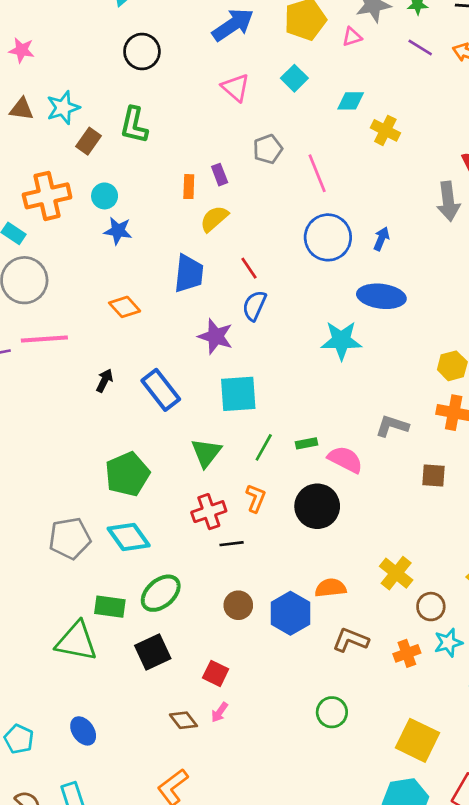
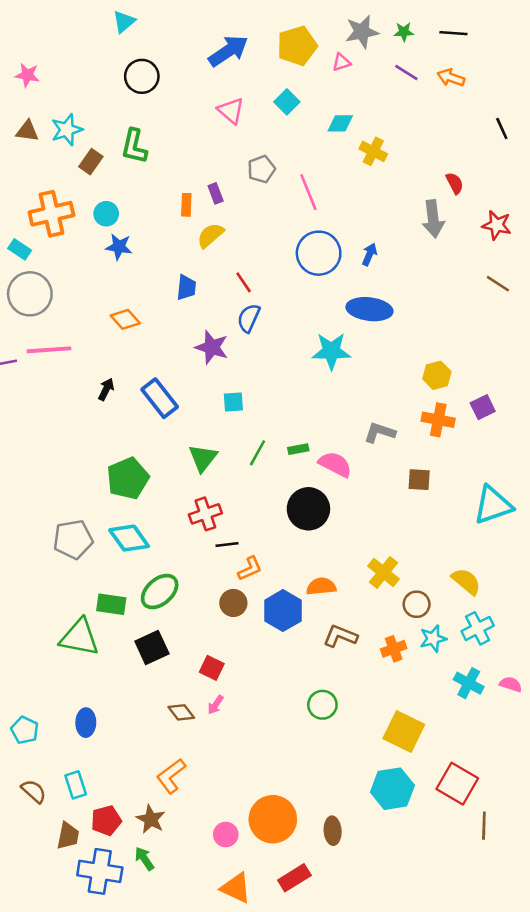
blue trapezoid: (189, 274) -> (186, 287), size x0.7
cyan square: (238, 394) -> (233, 402), size x0.6
orange L-shape: (256, 498) -> (250, 569), moved, turned 44
blue ellipse: (83, 731) -> (86, 723), turned 36

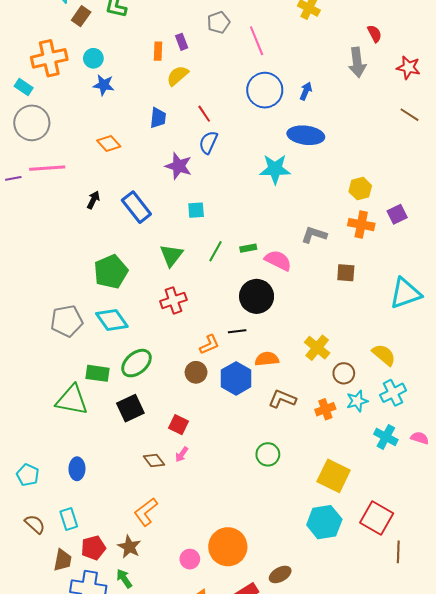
black line: (227, 544) -> (237, 331), moved
brown ellipse: (333, 831) -> (280, 574), moved, turned 65

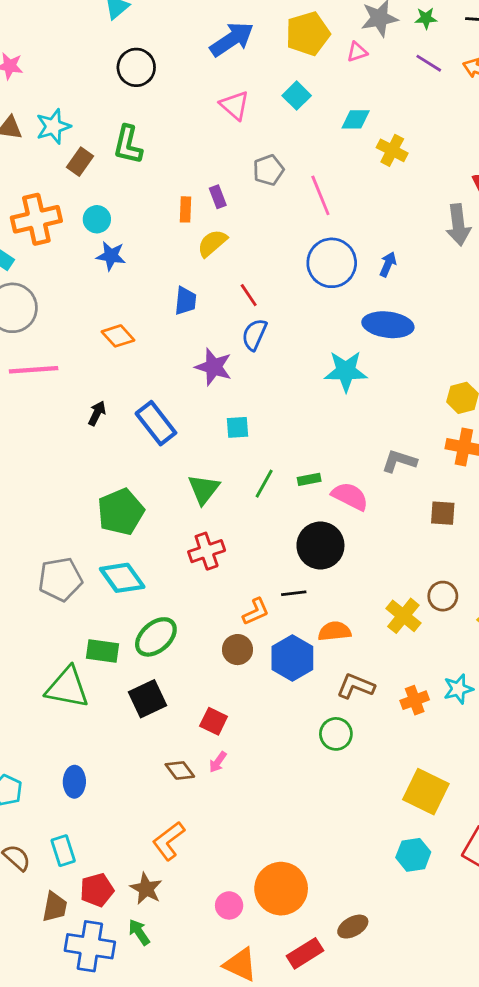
brown circle: (344, 373) -> (443, 596), moved
green circle: (268, 454) -> (336, 734), moved
cyan hexagon: (324, 522) -> (413, 855), size x0.7

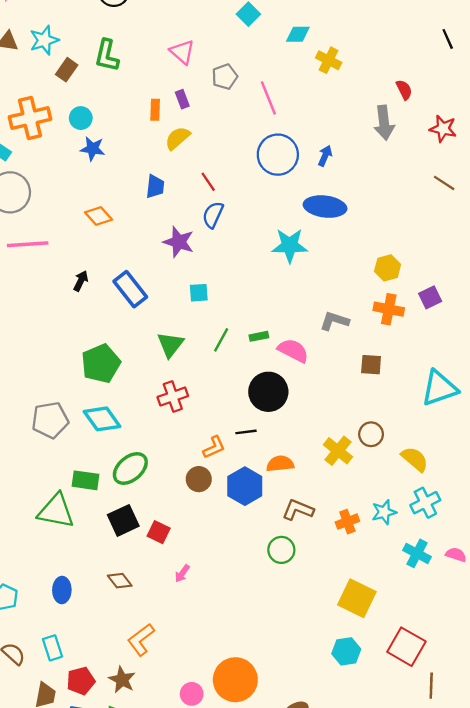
pink triangle: (235, 105) -> (182, 52), moved
red square: (214, 721) -> (159, 532), moved
brown diamond: (180, 770) -> (120, 581), moved

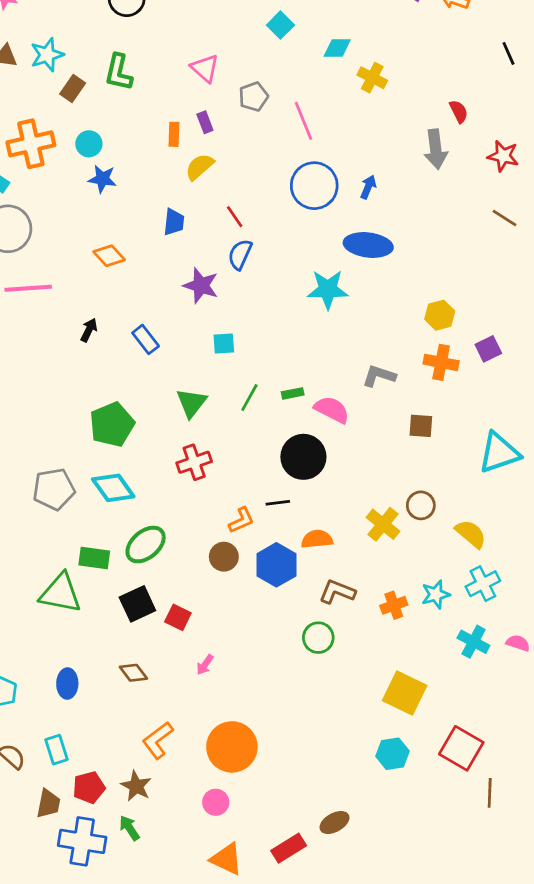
blue rectangle: (130, 289) -> (146, 339), size x0.7
orange circle: (235, 680) -> (232, 747), moved

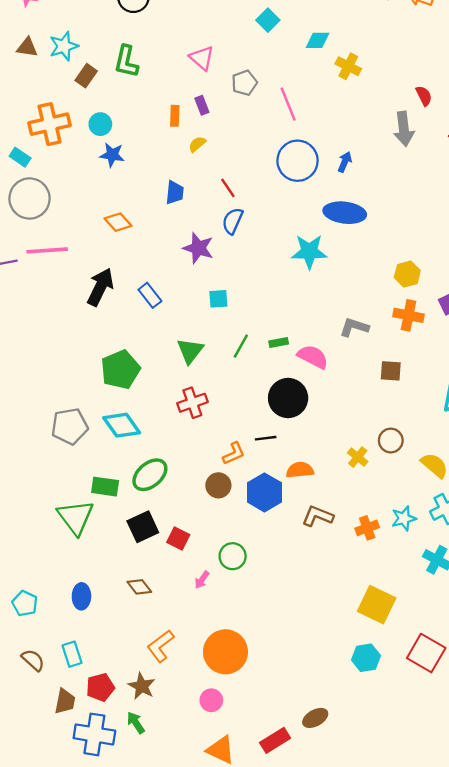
yellow semicircle: (200, 167) -> (197, 144), size x0.7
black arrow: (89, 330) -> (100, 287), size x1.8
yellow cross: (383, 524) -> (358, 457), size x0.7
green triangle: (61, 593) -> (76, 517), turned 42
green circle: (318, 638) -> (233, 556), moved

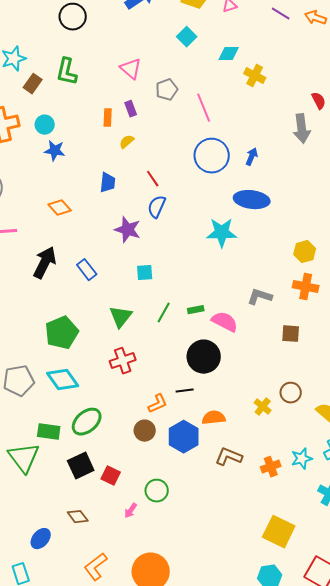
blue ellipse: (81, 596) -> (41, 539), moved, turned 40

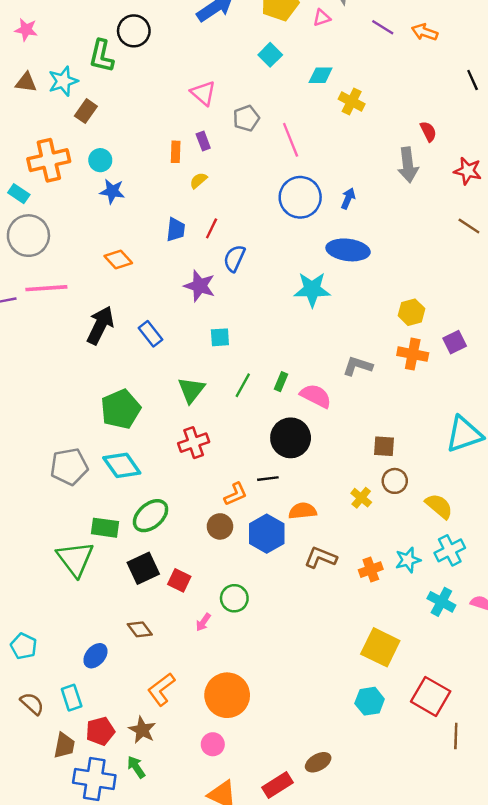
green L-shape: (67, 72) -> (101, 56), moved
red line: (153, 179) -> (212, 228), moved, turned 60
green rectangle: (196, 310) -> (281, 382), turned -56
brown square: (291, 334) -> (384, 446), moved

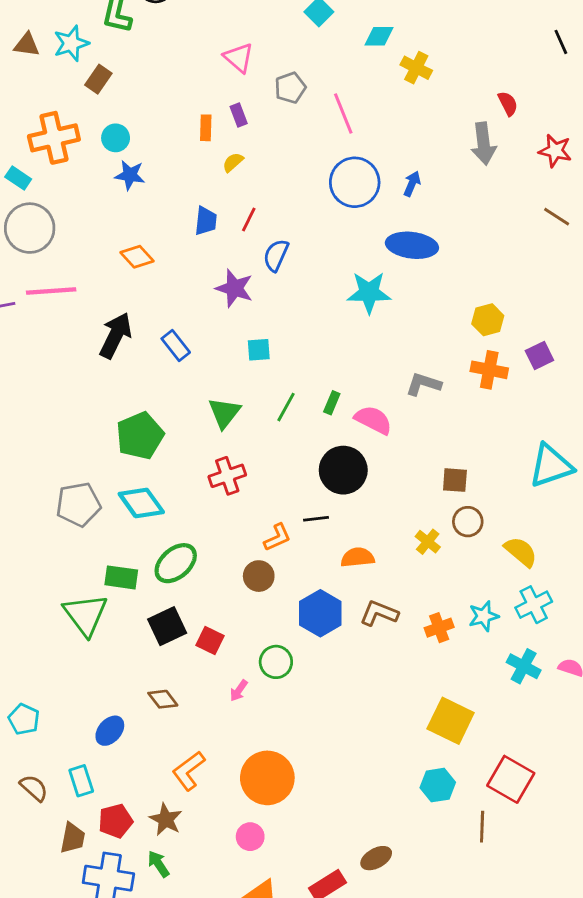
blue hexagon: (267, 534) -> (320, 613), moved
brown line: (456, 736) -> (482, 827), moved

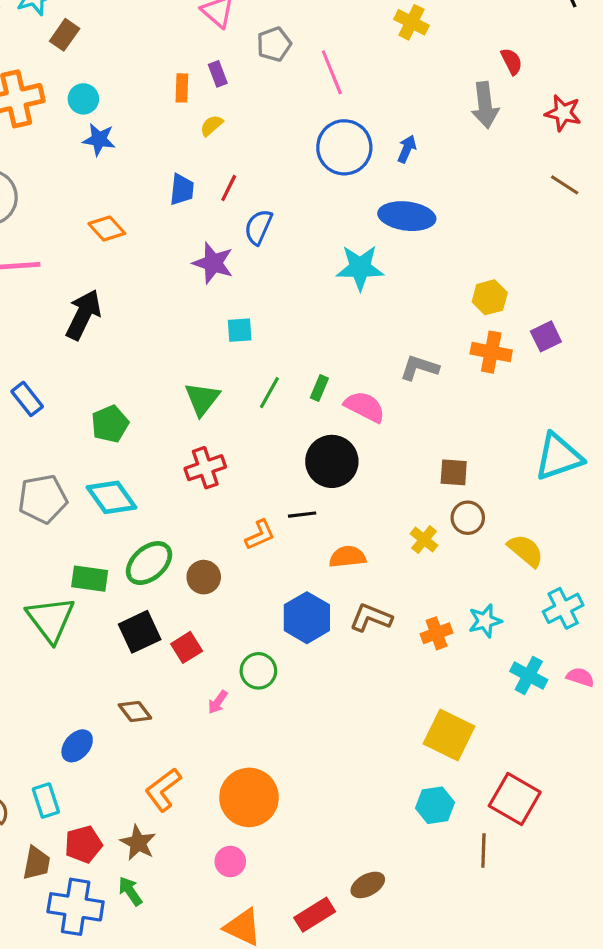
blue rectangle: (176, 345) -> (27, 399), moved
green pentagon: (140, 436) -> (110, 424), size x0.7
brown circle: (259, 576) -> (204, 577), moved
cyan cross: (534, 605) -> (563, 608), moved
red square: (210, 640) -> (187, 647), turned 32

